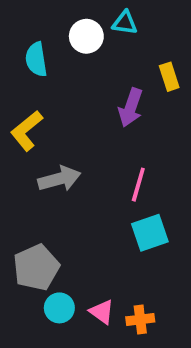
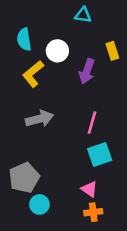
white circle: (86, 36) -> (57, 51), moved
yellow L-shape: (27, 131) -> (33, 74), moved
pink triangle: (102, 312) -> (89, 189), moved

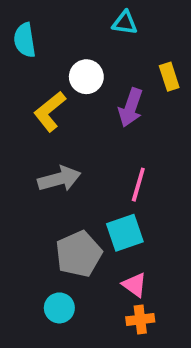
cyan semicircle: (24, 39) -> (25, 40), moved
cyan square: (100, 155) -> (125, 233), moved
gray pentagon: (24, 178) -> (79, 254), moved

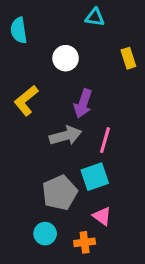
purple arrow: (131, 108) -> (83, 103), moved
yellow L-shape: (50, 111) -> (26, 101), moved
gray arrow: (59, 179) -> (66, 136), moved
orange cross: (140, 319) -> (85, 242), moved

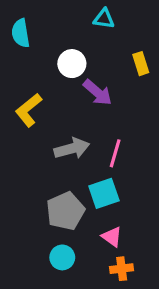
purple arrow: (83, 103) -> (98, 92), moved, turned -68
cyan circle: (45, 234) -> (62, 257), moved
orange cross: (85, 242) -> (122, 269), moved

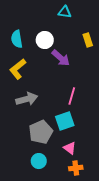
cyan semicircle: (21, 33) -> (17, 39), moved
gray arrow: (72, 149) -> (27, 99), moved

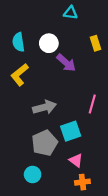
pink line: (72, 96) -> (92, 104), moved
gray arrow: (27, 99) -> (44, 107), moved
cyan circle: (39, 161) -> (33, 174), moved

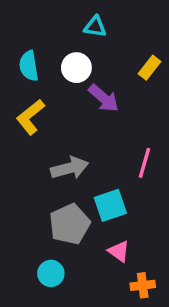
cyan triangle: (71, 13) -> (95, 27), moved
yellow rectangle: (95, 43) -> (150, 68), turned 56
orange cross: (82, 182) -> (143, 285), moved

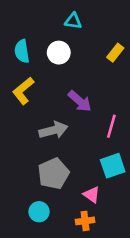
purple arrow: (104, 98) -> (80, 101), moved
cyan square: (110, 205) -> (113, 166), moved
orange cross: (143, 285) -> (85, 221), moved

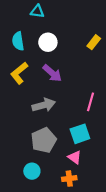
cyan triangle: (73, 21) -> (37, 11), moved
purple arrow: (80, 101) -> (52, 73), moved
cyan square: (113, 166) -> (80, 134), moved

